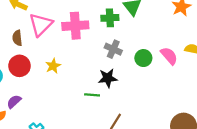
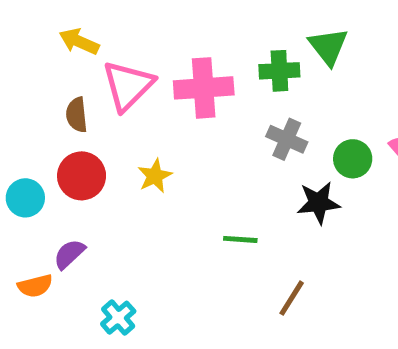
black star: (108, 78) -> (318, 203), moved

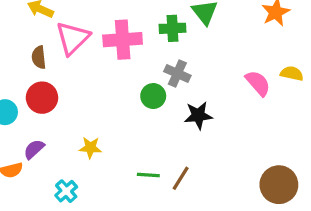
green circle: (353, 159) -> (153, 96), moved
yellow star: (155, 176) -> (90, 148), moved, turned 30
green line: (240, 239) -> (148, 175), moved

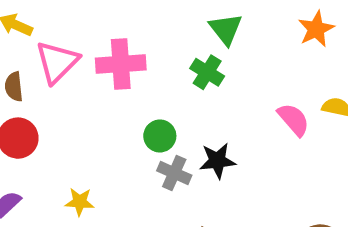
green cross: (173, 28) -> (207, 72), moved, turned 35
gray cross: (177, 73) -> (174, 173), moved

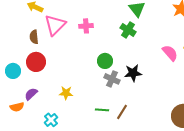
pink cross: (121, 64) -> (86, 26), size x0.6

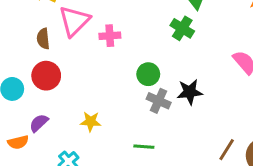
pink cross: (86, 26) -> (110, 36), moved
brown line: (122, 112) -> (227, 150), moved

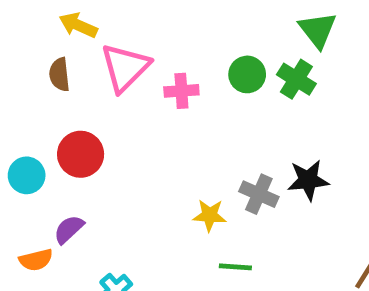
brown semicircle: (43, 39) -> (59, 74), moved
green circle: (148, 74) -> (247, 74), moved
yellow star: (91, 121) -> (210, 215), moved

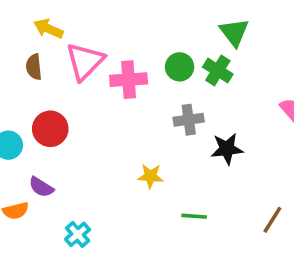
pink cross: (181, 91) -> (129, 80), size x1.4
gray cross: (259, 194) -> (189, 120), moved, turned -32
purple semicircle: (69, 229) -> (41, 187), turned -105
green line: (235, 267) -> (194, 216), moved

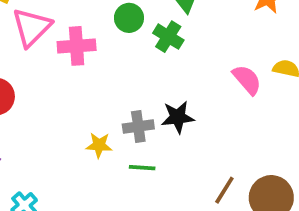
green circle: (180, 67) -> (129, 18), moved
gray cross: (189, 120) -> (138, 126), moved
green line: (194, 216) -> (142, 168), moved

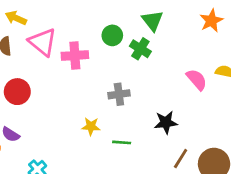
pink triangle: (32, 27) -> (43, 42), turned -36
black star: (178, 117) -> (166, 122), moved
gray cross: (138, 126) -> (119, 94), moved

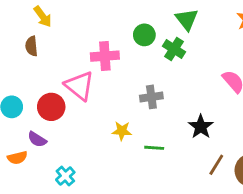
yellow arrow: (16, 18) -> (43, 17), turned -150
pink triangle: (43, 42) -> (79, 86), moved
red circle: (17, 92) -> (51, 107), moved
black star: (166, 122) -> (201, 127), turned -30

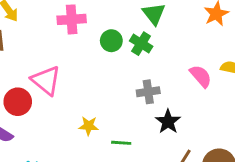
green circle: (144, 35) -> (111, 41), moved
pink cross: (105, 56) -> (72, 19), moved
gray cross: (151, 97) -> (148, 92), moved

